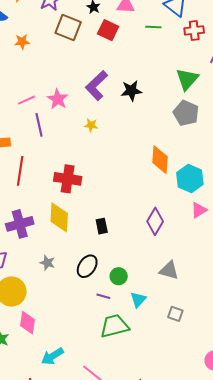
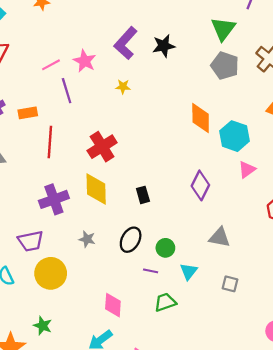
red cross: (68, 179) -> (102, 147), turned -36
pink diamond: (28, 323) -> (113, 305), moved
green trapezoid: (114, 326) -> (165, 302), size x0.7

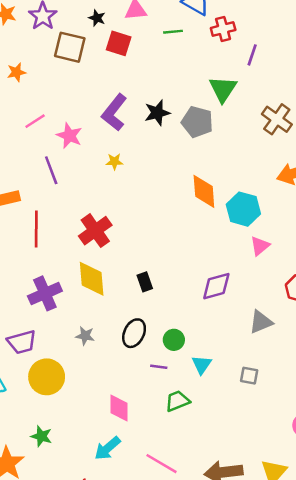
pink line: (51, 65) -> (35, 121), moved
gray pentagon: (225, 66) -> (197, 122), moved
purple diamond: (200, 185) -> (216, 286), moved, turned 52
gray triangle: (220, 237) -> (261, 322), moved, turned -30

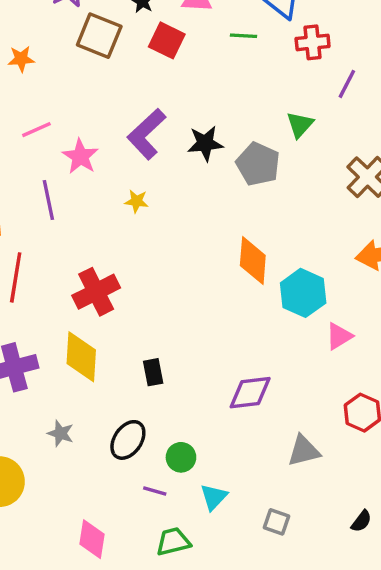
green triangle: (223, 89) -> (300, 125), size x0.7
pink triangle: (260, 246) -> (339, 336), moved

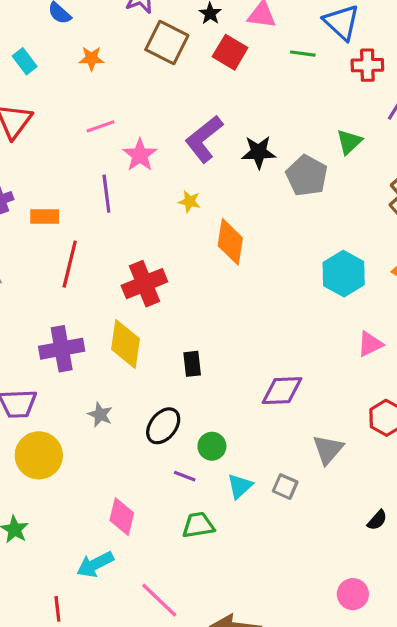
orange diamond: (253, 260) -> (230, 242), moved
cyan hexagon: (303, 293) -> (344, 274), moved
gray triangle: (304, 451) -> (328, 449), turned -40
gray square: (276, 522) -> (285, 487), moved

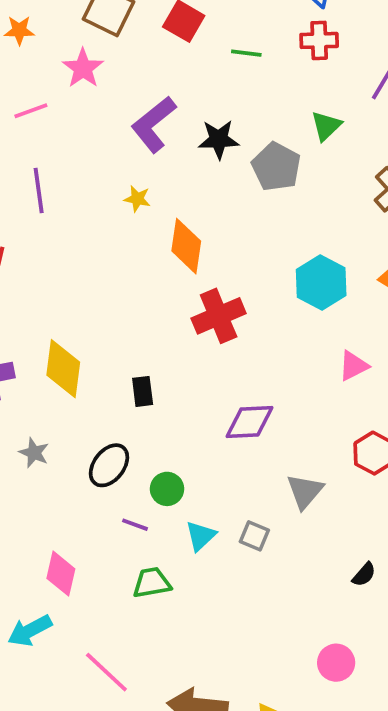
green line: (303, 54) -> (246, 53), moved
red cross: (367, 65) -> (319, 40), moved
pink star: (140, 155) -> (83, 68), moved
red cross: (144, 284) -> (219, 316), moved

